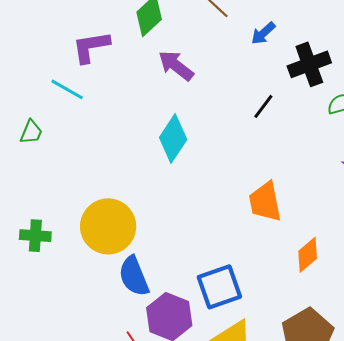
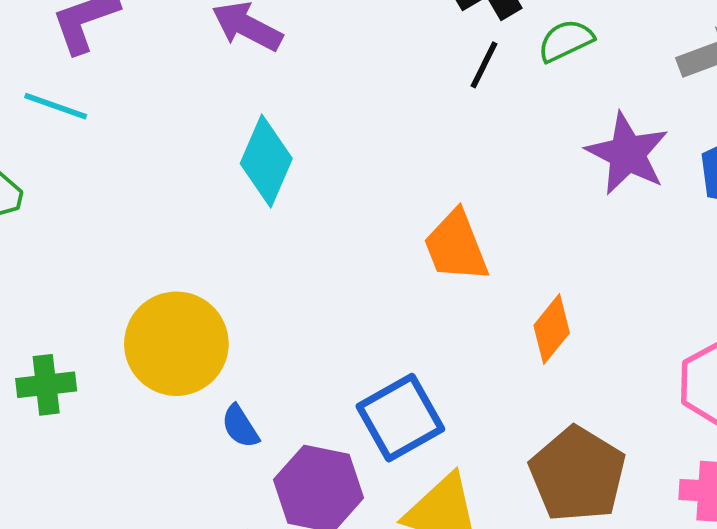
black line: (263, 106) -> (484, 65), moved
blue semicircle: (134, 276) -> (240, 426), size x0.6

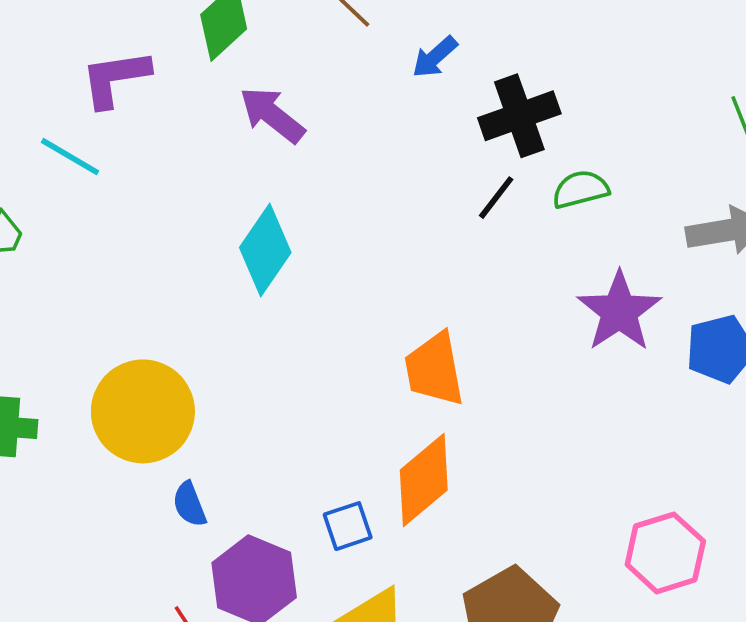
orange diamond: (552, 329) -> (424, 480), moved, size x1.4
blue square: (400, 418) -> (348, 526), size x0.6

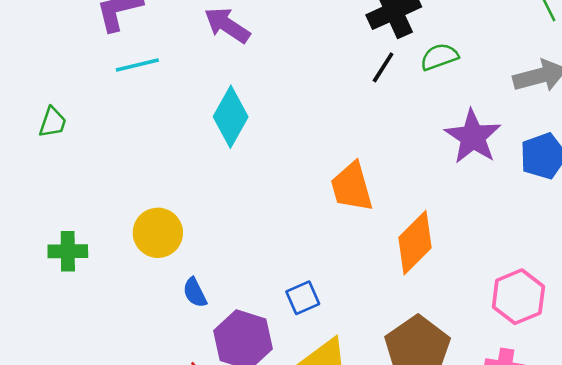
cyan line: (70, 157) -> (137, 65), moved, turned -39
yellow circle: (143, 411) -> (158, 233), size x0.7
orange diamond: (424, 480) -> (415, 243), moved

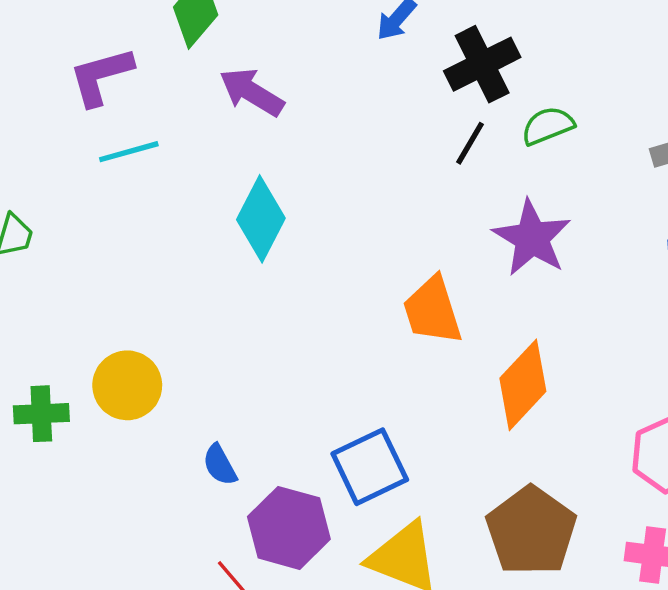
purple star: (473, 137) -> (532, 238), moved
yellow circle: (158, 233) -> (127, 385), moved
blue square: (303, 298) -> (370, 467), size x1.6

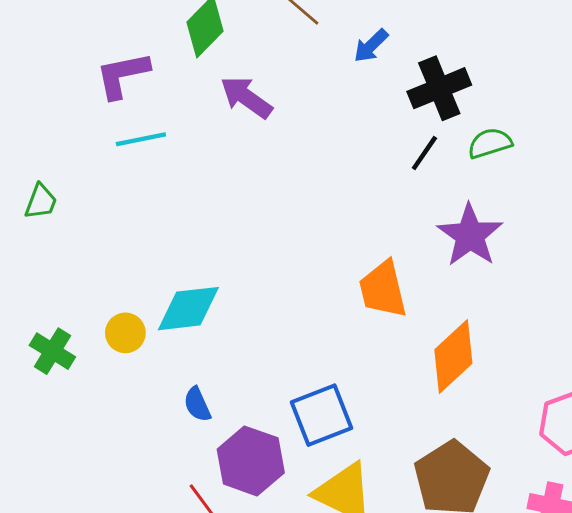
cyan diamond: (261, 219) -> (188, 309), moved, turned 52
yellow circle: (127, 385) -> (125, 333), size x0.7
green cross: (41, 414) -> (52, 351), turned 30

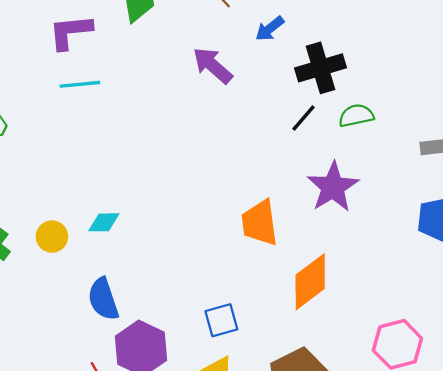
purple arrow: (246, 97) -> (213, 65), moved
cyan diamond: (188, 309) -> (104, 222), size x0.6
blue semicircle: (197, 404) -> (103, 299), size x1.5
blue square: (321, 415) -> (221, 320), moved, size x0.7

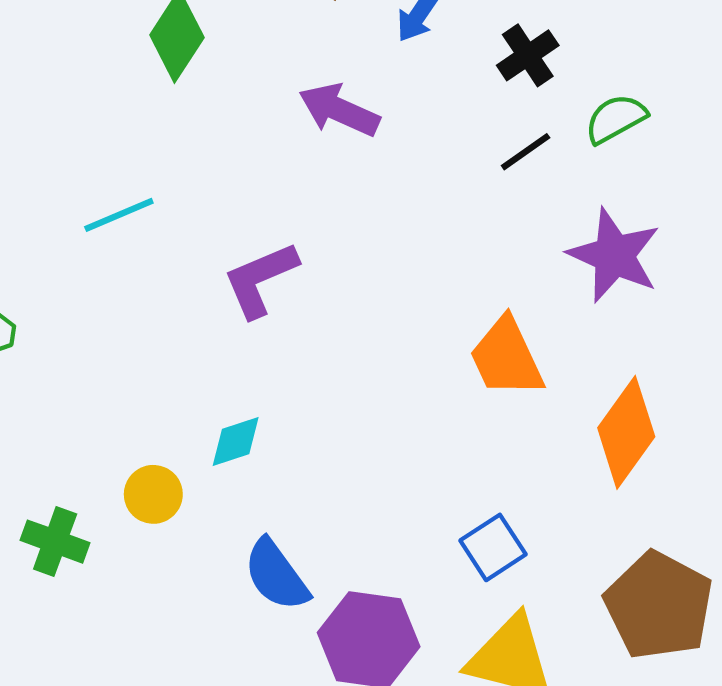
purple L-shape: (70, 32) -> (260, 279), moved
black cross: (321, 68) -> (528, 55), size x0.7
black line: (304, 118) -> (526, 152), turned 32

